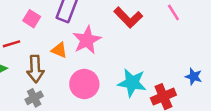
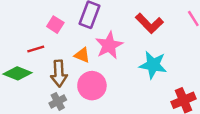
cyan star: (132, 83) -> (153, 65), moved
pink circle: (84, 84) -> (92, 86), moved

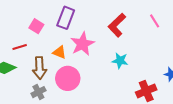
red L-shape: (149, 23) -> (117, 25), turned 90
cyan star: (153, 65) -> (120, 61), size x0.7

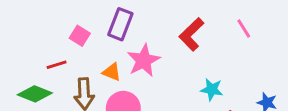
cyan star: (120, 61) -> (212, 89), moved

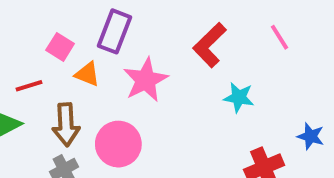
orange triangle: (112, 72) -> (87, 74), moved
cyan star: (212, 89) -> (239, 97), moved

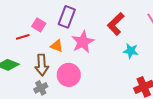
orange triangle: (87, 74) -> (57, 46), moved
red line: (29, 86) -> (23, 37), moved

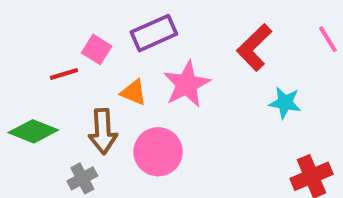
purple rectangle: (67, 17) -> (154, 33), turned 45
gray cross: (41, 88) -> (82, 178), moved

